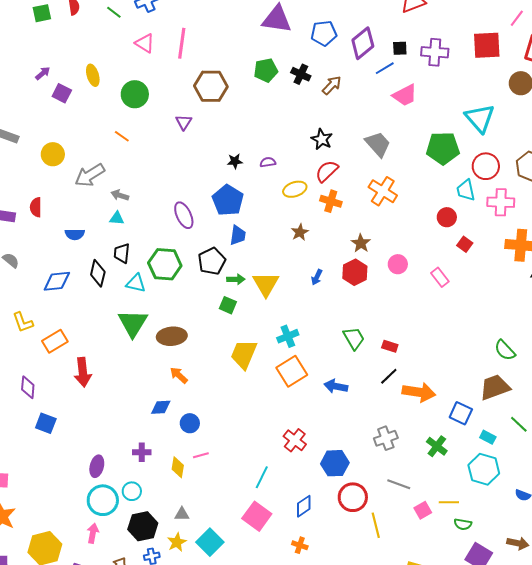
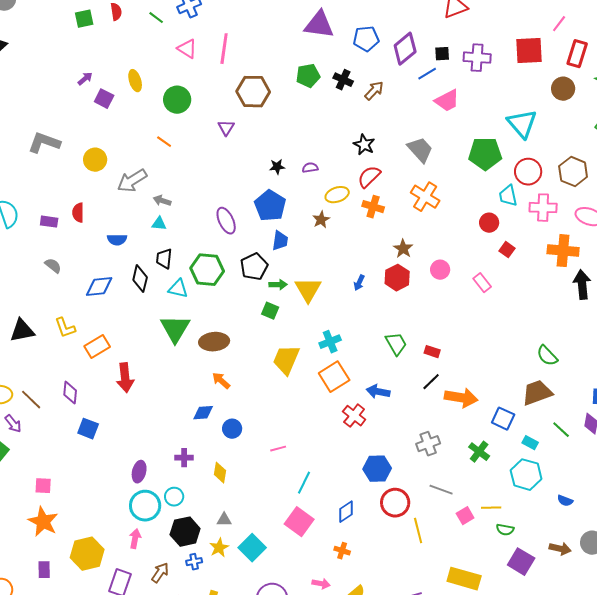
brown star: (300, 232) -> (321, 220), moved
red cross: (295, 440) -> (354, 416), moved
pink line: (201, 455) -> (278, 449), moved

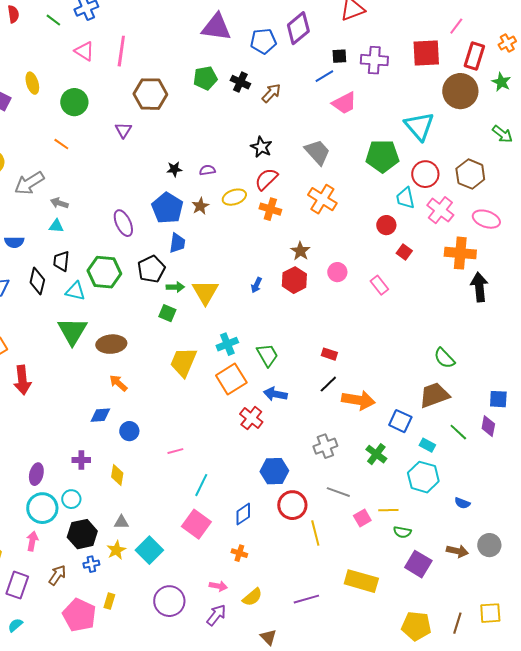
purple diamond: (405, 49) -> (298, 28), moved
brown circle: (563, 89) -> (460, 91), size x1.5
pink cross: (543, 208) -> (440, 210), turned 36
brown star: (321, 220) -> (200, 206), moved
green trapezoid: (396, 344) -> (267, 355), moved

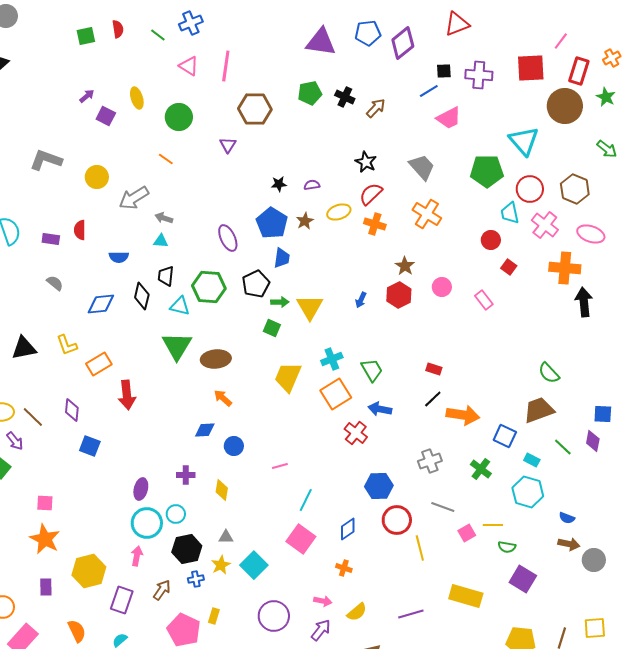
blue pentagon: (263, 41) -> (368, 33), moved
brown arrow: (457, 551) -> (569, 544), moved

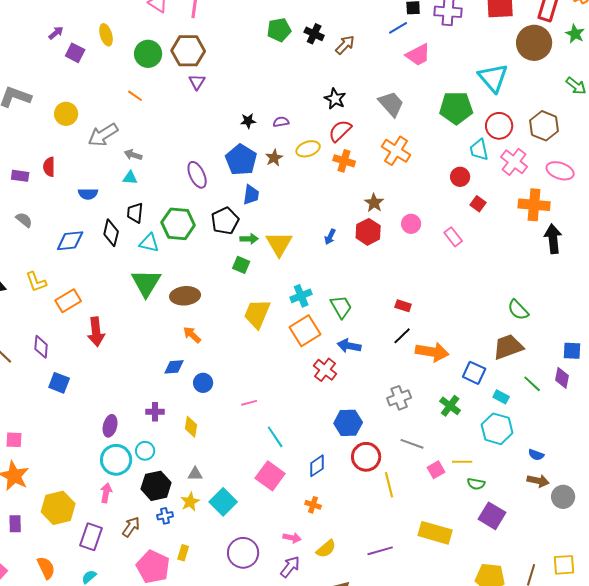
brown hexagon: (255, 109) -> (188, 51), moved
cyan line: (306, 500) -> (275, 437), turned -60

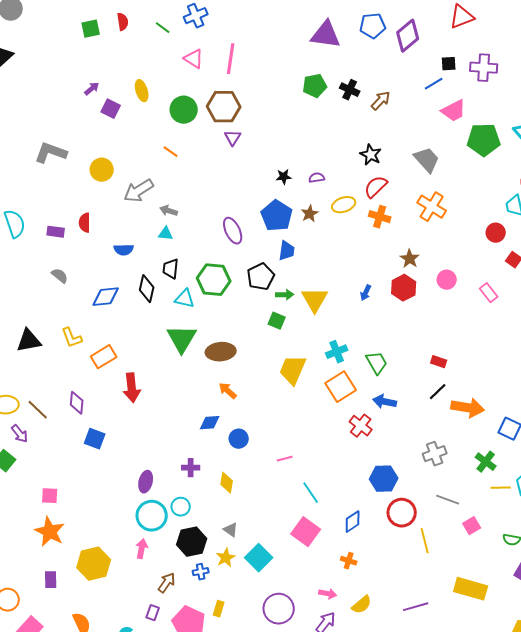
green pentagon: (456, 108) -> (484, 140), moved
yellow line: (462, 462) -> (501, 488), moved
gray triangle: (195, 474) -> (231, 530), turned 35
purple rectangle: (91, 537) -> (153, 613), moved, size x0.6

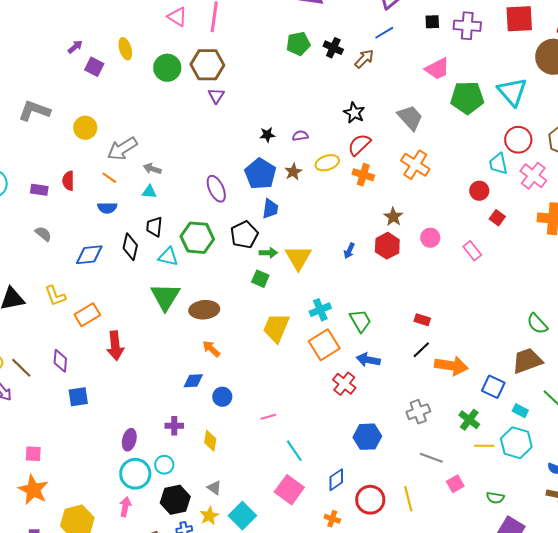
blue line: (434, 84) -> (384, 33), moved
orange line: (171, 152) -> (109, 178), moved
blue square: (95, 439) -> (78, 397), turned -30
red circle: (402, 513) -> (370, 500), moved

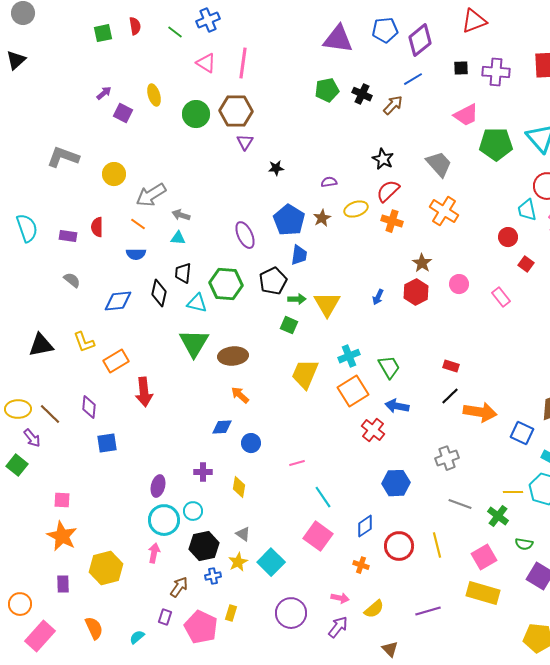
black star: (267, 135) -> (276, 168), moved
green cross: (469, 420) -> (498, 516), moved
pink square: (455, 484) -> (484, 557), moved, size x1.4

